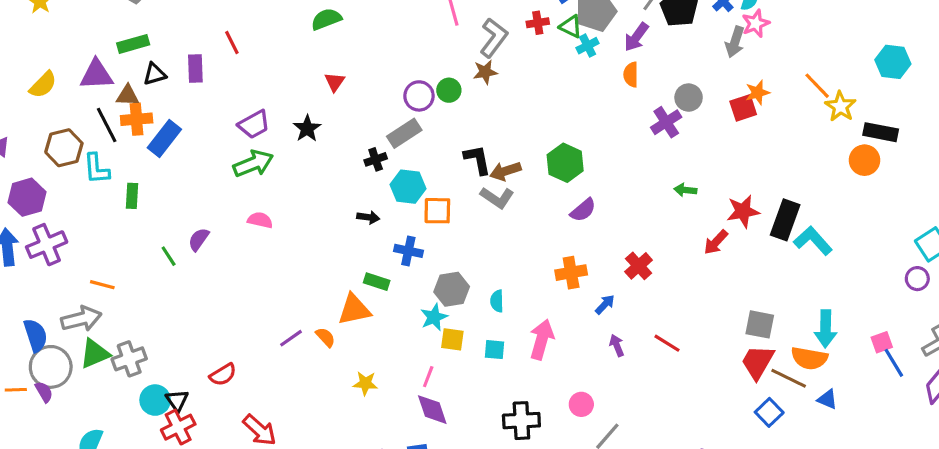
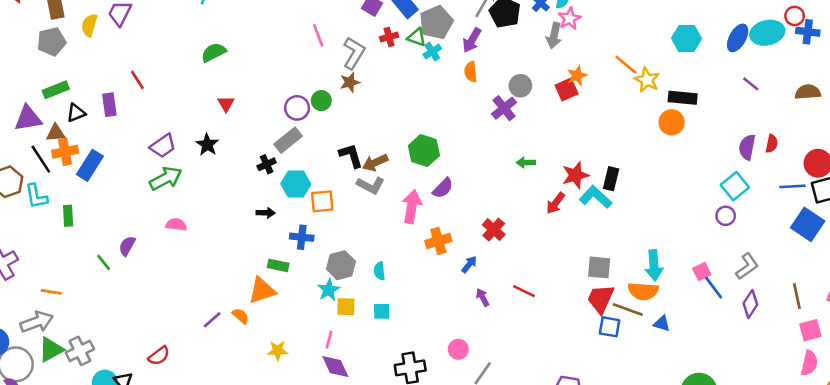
black rectangle: (785, 220) -> (611, 179), size x0.7
cyan L-shape: (813, 241) -> (596, 197), moved
pink arrow: (542, 339) -> (412, 207), moved
blue square: (769, 412) -> (610, 327), moved, turned -30

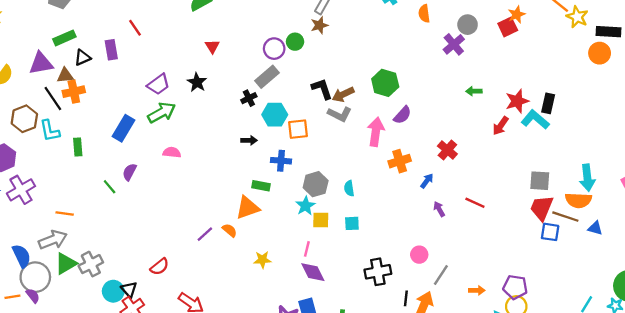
blue rectangle: (90, 165) -> (123, 128), moved

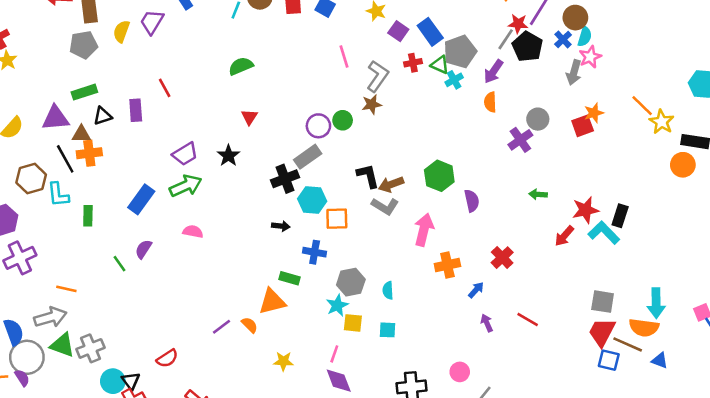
black cross: (249, 98) -> (285, 179), size x1.5
purple semicircle: (402, 115) -> (472, 201), moved, turned -60
green triangle: (66, 263) -> (62, 345), turned 45

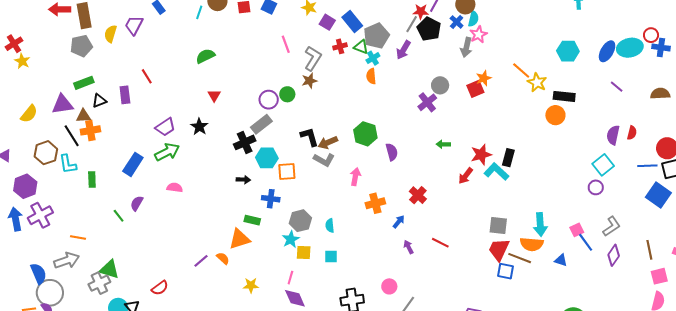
orange semicircle: (490, 102) -> (371, 76), moved
pink arrow: (424, 230) -> (355, 177), size x0.7
green triangle: (62, 345) -> (109, 269), moved
blue triangle: (660, 360) -> (561, 260), moved

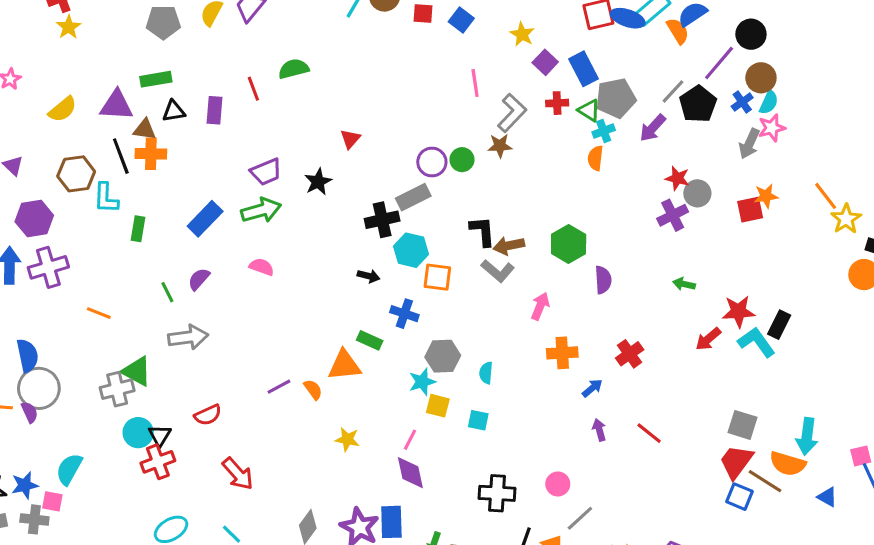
red star: (421, 12) -> (677, 178), moved
green semicircle: (205, 56) -> (294, 69), moved
gray arrow: (67, 260) -> (188, 337), moved

